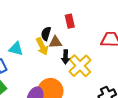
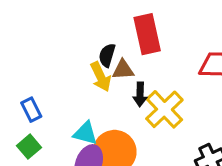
red rectangle: (70, 21) -> (147, 34), size x1.6
cyan triangle: (16, 49) -> (85, 133), moved

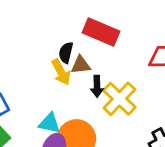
red rectangle: (147, 34) -> (101, 32), turned -52

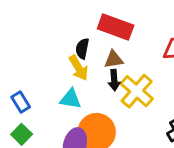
brown triangle: (81, 65) -> (114, 59), moved
cyan triangle: (50, 123) -> (71, 99), moved

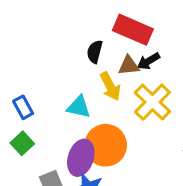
yellow arrow: (78, 68) -> (110, 86), moved
black arrow: (114, 80) -> (148, 61), moved, turned 60

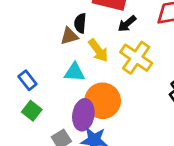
brown triangle: (129, 66) -> (69, 36), moved

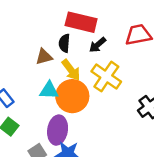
black semicircle: (80, 23) -> (64, 43), moved
orange circle: (103, 101) -> (72, 96), moved

